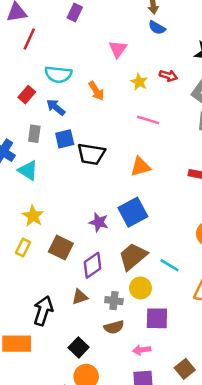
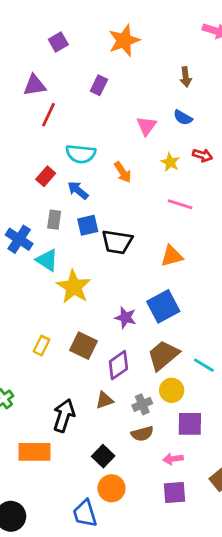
blue semicircle: (157, 28) -> (183, 117), moved
yellow star: (33, 216) -> (74, 287), moved, size x1.4
gray cross: (114, 301) -> (142, 404), turned -30

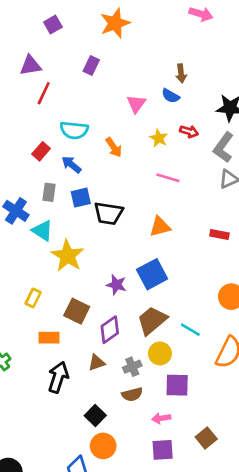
brown arrow: (186, 77) -> (181, 73), moved
yellow rectangle: (42, 346) -> (33, 298), moved
orange rectangle: (35, 452) -> (49, 338), moved, size x0.7

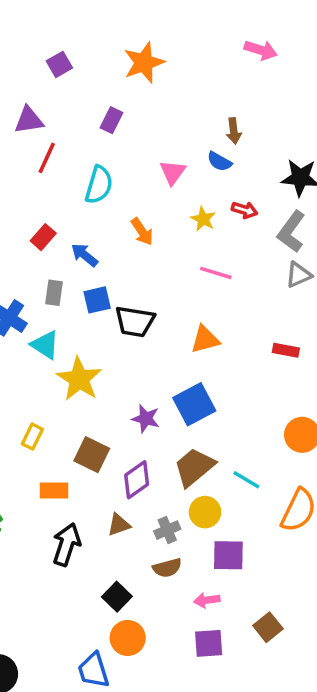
cyan semicircle: (74, 130) -> (99, 185), moved, turned -80

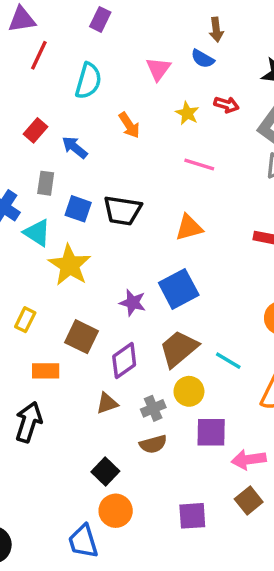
blue square: (97, 300) -> (78, 209), moved, turned 32
black arrow: (67, 544) -> (29, 422), moved
pink arrow: (207, 600) -> (249, 460), moved, size x1.4

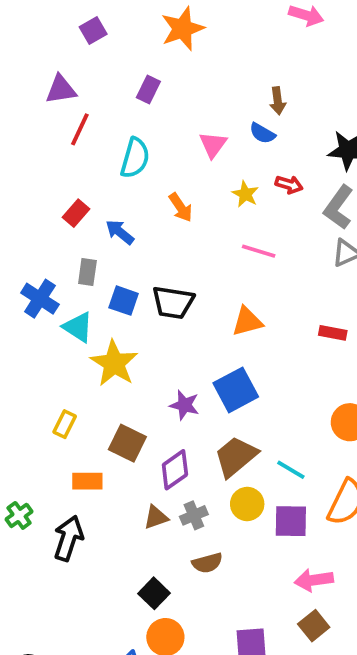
gray cross: (153, 408) -> (194, 515), moved
purple square: (211, 432) -> (291, 521), moved

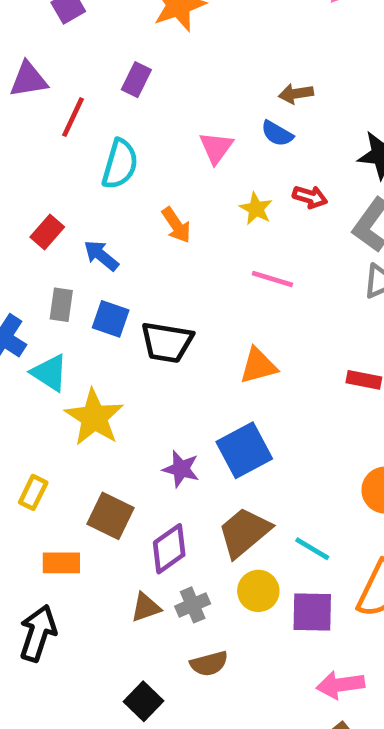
brown arrow: (278, 101) -> (296, 94), turned 88
red line: (80, 129) -> (73, 117), moved
blue square: (124, 301) -> (111, 319), moved

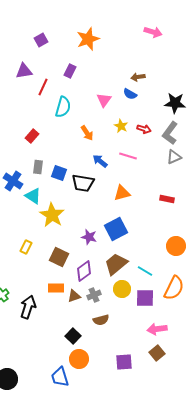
red arrow: (310, 197) -> (144, 129), moved
blue arrow: (101, 255) -> (100, 161), moved
orange rectangle: (61, 563) -> (56, 288), moved

